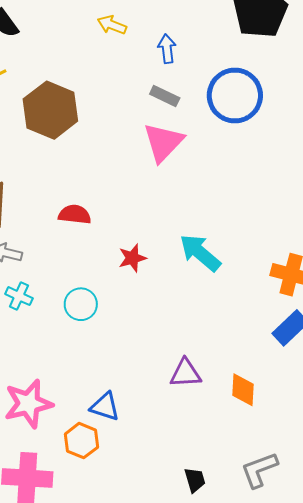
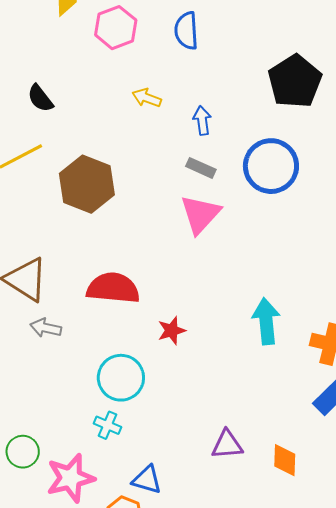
red semicircle: (75, 214) -> (113, 288), size x1.6
cyan arrow: (200, 253) -> (266, 321), moved, turned 45
cyan cross: (19, 296) -> (108, 425), moved
cyan circle: (81, 304) -> (121, 378), size x1.4

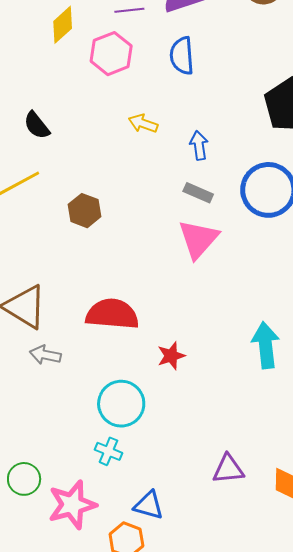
brown hexagon: (87, 184) -> (84, 211), size x0.6

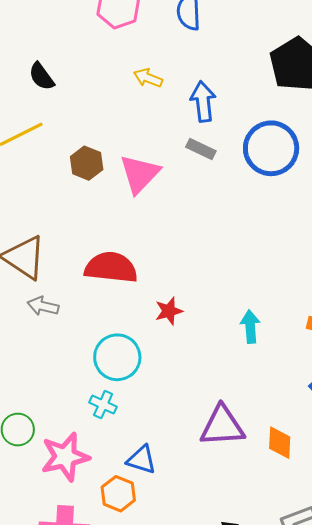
blue arrow: (199, 145) -> (203, 102), size x1.4
pink triangle: (198, 239) -> (140, 174), moved
cyan arrow: (266, 345) -> (250, 327), moved, size x0.7
purple triangle: (228, 469) -> (222, 426), size x1.4

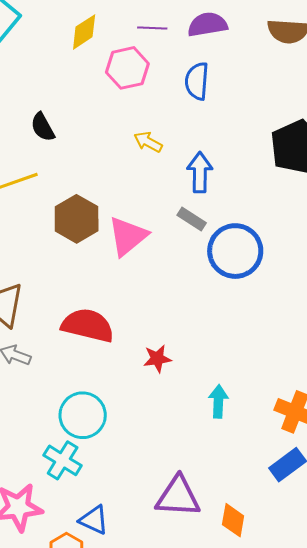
blue circle: (271, 148) -> (235, 251), moved
brown hexagon: (87, 163) -> (77, 219), size x1.4
red star: (169, 311) -> (157, 359), moved
cyan cross: (103, 405) -> (63, 460), size x1.4

